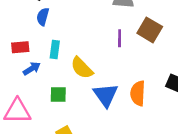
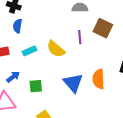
cyan rectangle: (55, 49) -> (30, 51), turned 64
blue arrow: (32, 68) -> (13, 77), moved
yellow semicircle: (82, 68) -> (56, 49), moved

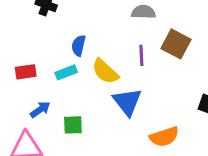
blue semicircle: (18, 26) -> (79, 46), moved
orange semicircle: (98, 79) -> (164, 137), moved, turned -108
blue triangle: (73, 83) -> (127, 102), moved

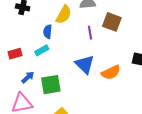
yellow semicircle: (105, 71) -> (64, 15), moved, turned -96
green square: (73, 125) -> (51, 85), size x1.5
orange semicircle: (164, 137) -> (111, 72), moved

